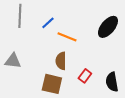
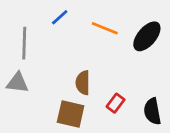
gray line: (20, 16) -> (24, 43), moved
blue line: (48, 23) -> (60, 17), moved
orange line: (67, 37) -> (105, 28), moved

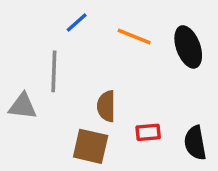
black ellipse: (147, 36) -> (188, 47), turned -60
gray line: (24, 43) -> (54, 71), moved
red rectangle: (116, 103) -> (148, 132), turned 48

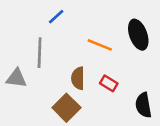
orange line: (134, 36) -> (100, 45), moved
red rectangle: (148, 132) -> (109, 83), moved, turned 36
brown square: (91, 146) -> (66, 108), turned 32

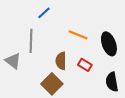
black ellipse: (138, 35) -> (109, 44), moved
gray triangle: (16, 78) -> (13, 61), turned 30

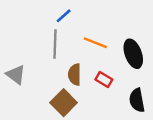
blue line: (44, 13) -> (64, 16), moved
gray line: (31, 41) -> (55, 44), moved

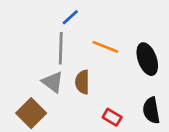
gray triangle: (16, 75) -> (53, 82), moved
red rectangle: (104, 79) -> (112, 117), moved
brown square: (64, 103) -> (31, 113), moved

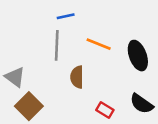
blue line: (70, 17) -> (66, 16), turned 30
gray triangle: (53, 82) -> (15, 77), moved
black semicircle: (151, 110) -> (142, 104), turned -45

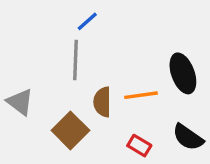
blue line: (66, 16) -> (87, 21), turned -30
orange line: (99, 44) -> (141, 95), moved, turned -30
brown square: (29, 106) -> (70, 130), moved

